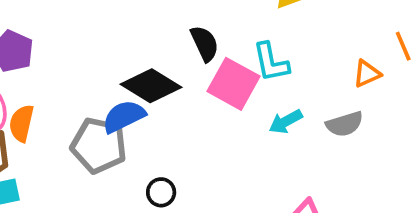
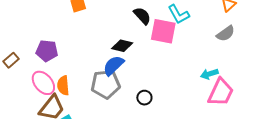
black diamond: (151, 86) -> (122, 46), size x0.7
cyan arrow: (286, 122) -> (209, 74), moved, turned 30

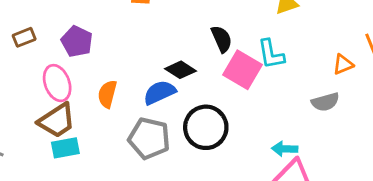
gray pentagon: (106, 84) -> (149, 138), moved
orange semicircle: (63, 86) -> (107, 94), moved
black circle: (144, 98) -> (206, 127), moved, size x2.0

